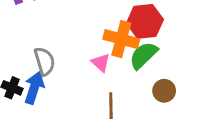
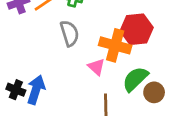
green semicircle: (143, 55) -> (135, 79), moved
gray semicircle: (45, 61) -> (70, 33), moved

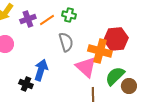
pink triangle: (96, 67) -> (86, 67), size x1.6
blue arrow: (36, 90) -> (41, 70), moved

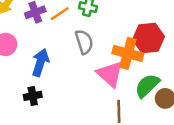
blue arrow: (41, 70) -> (40, 62), moved
black cross: (26, 84) -> (33, 96), turned -32

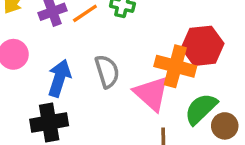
gray semicircle: (84, 42) -> (107, 71), moved
black cross: (33, 96) -> (49, 123), size x1.5

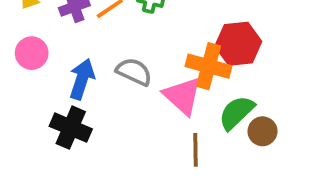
gray semicircle: (107, 71) -> (134, 72), turned -48
black cross: (49, 123) -> (71, 128), turned 33

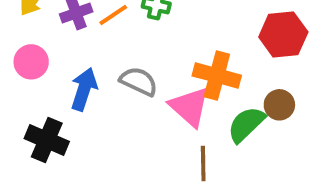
red hexagon: (238, 44) -> (283, 34), moved
black cross: (71, 128) -> (47, 140), moved
brown circle: (263, 131) -> (279, 105), moved

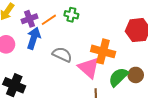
blue arrow: (84, 89) -> (34, 38), moved
brown circle: (279, 105) -> (136, 75), moved

